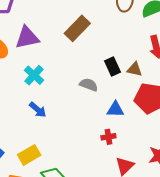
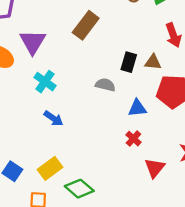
purple triangle: (27, 38) -> (33, 42), turned -40
black rectangle: (112, 66) -> (129, 62), turned 48
red cross: (108, 137) -> (133, 139), turned -32

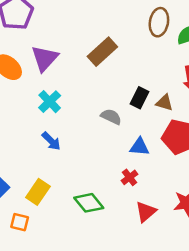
yellow rectangle: (50, 168) -> (38, 192), turned -30
green diamond: (79, 189) -> (89, 203), moved

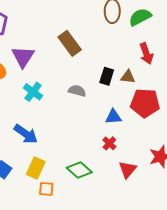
brown rectangle: (102, 52) -> (70, 43), turned -75
gray semicircle: (111, 117) -> (77, 91), moved
blue arrow: (51, 141) -> (26, 134), moved, size x1.4
orange square: (20, 222) -> (46, 189), moved

